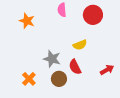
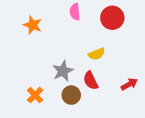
gray star: (52, 59) -> (63, 71), turned 30

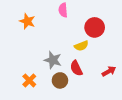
red circle: (112, 18) -> (95, 27), moved
gray star: (63, 71) -> (53, 60), turned -30

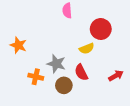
orange star: (27, 21) -> (18, 45), moved
orange cross: (29, 80) -> (36, 77), moved, turned -32

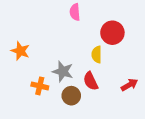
yellow semicircle: (87, 49) -> (97, 54), turned 112

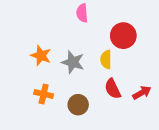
orange star: (20, 51) -> (41, 56), moved
gray star: (63, 71) -> (73, 62), moved
red semicircle: (91, 81) -> (113, 89), moved

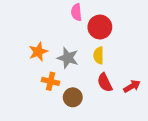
red circle: (123, 36) -> (100, 27), moved
orange star: (41, 56) -> (38, 52), turned 30
orange cross: (44, 94) -> (51, 81), moved

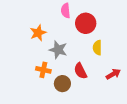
orange star: (38, 52) -> (38, 33), moved
yellow semicircle: (99, 55) -> (97, 48), moved
red semicircle: (105, 83) -> (80, 71), moved

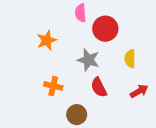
yellow semicircle: (97, 48) -> (130, 59), moved
gray star: (58, 50) -> (88, 60), moved
brown circle: (62, 84) -> (77, 115), moved

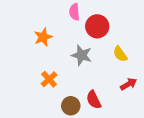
yellow semicircle: (130, 59) -> (120, 54), turned -35
orange cross: (53, 86) -> (49, 79), turned 35
red semicircle: (99, 87) -> (94, 100), moved

